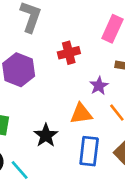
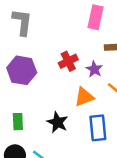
red cross: (69, 53) -> (68, 61), moved

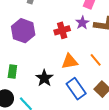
purple star: (94, 69) -> (82, 23), moved
blue rectangle: (98, 128) -> (76, 89), turned -40

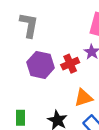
purple hexagon: (23, 31) -> (41, 65), moved

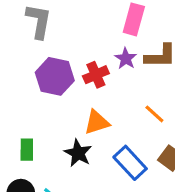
orange triangle: (83, 98) -> (97, 122), moved

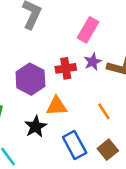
pink rectangle: (134, 19) -> (88, 30), moved
purple hexagon: (55, 76) -> (30, 79), moved

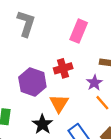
purple star: (93, 62) -> (94, 83), moved
orange triangle: (57, 106) -> (59, 103), turned -48

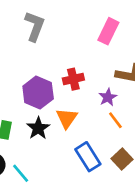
pink rectangle: (79, 31) -> (108, 31), moved
black star: (42, 124) -> (38, 128), moved

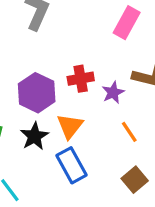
purple star: (108, 97) -> (113, 92), moved
blue rectangle: (88, 157) -> (71, 165), moved

